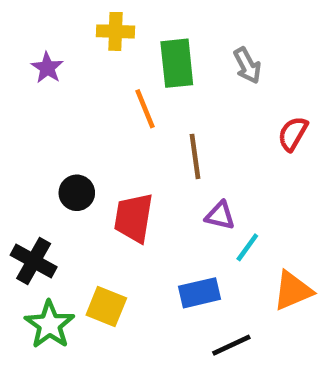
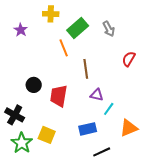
green rectangle: (177, 63) -> (78, 28), turned 55

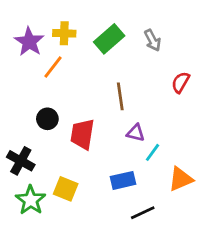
yellow cross: (51, 14) -> (64, 33), moved
purple star: (21, 30) -> (29, 42), size x1.5
orange line: (64, 48) -> (53, 67), moved, turned 60

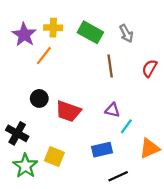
green rectangle: (109, 39) -> (90, 32), turned 70
brown line: (120, 96) -> (110, 66), moved
red trapezoid: (82, 134) -> (68, 111), turned -80

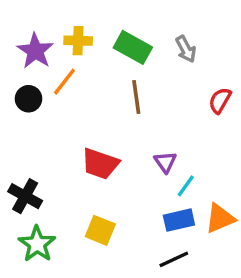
brown line: (110, 66) -> (136, 97), moved
black circle: (39, 98) -> (29, 99), moved
purple triangle: (112, 110) -> (165, 162), turned 42
blue rectangle: (102, 150) -> (179, 220), moved
yellow square: (54, 157) -> (100, 230), moved

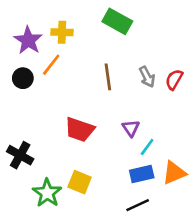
green rectangle: (133, 47) -> (117, 21), moved
gray arrow: (186, 49) -> (147, 77), moved
green star: (37, 244) -> (47, 193), moved

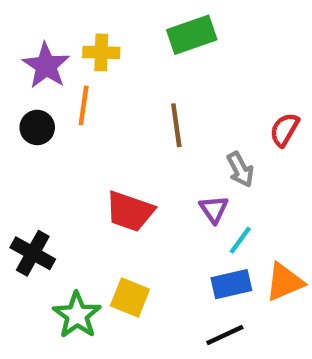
green rectangle: (117, 21) -> (192, 35), turned -48
orange line: (51, 65) -> (84, 105), turned -30
gray arrow: (147, 77) -> (240, 169), moved

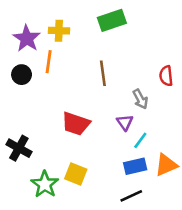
red semicircle: (284, 130) -> (166, 76), turned -36

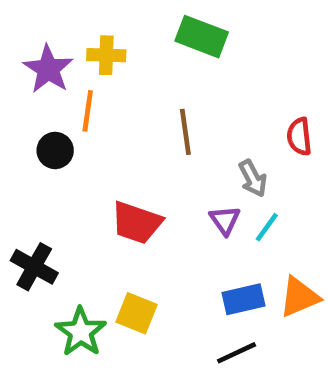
green rectangle: (112, 20) -> (202, 37), turned 40
black circle: (22, 75) -> (55, 150), moved
cyan line: (140, 140) -> (267, 227), moved

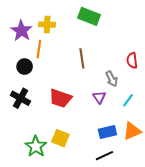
cyan line: (267, 227) -> (128, 100), moved
black cross: (34, 267) -> (20, 98), moved

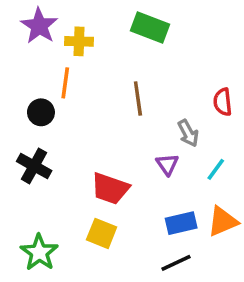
purple star: (21, 31) -> (39, 26), moved
red trapezoid: (60, 98) -> (110, 188), moved
green star: (36, 146) -> (39, 252), moved

